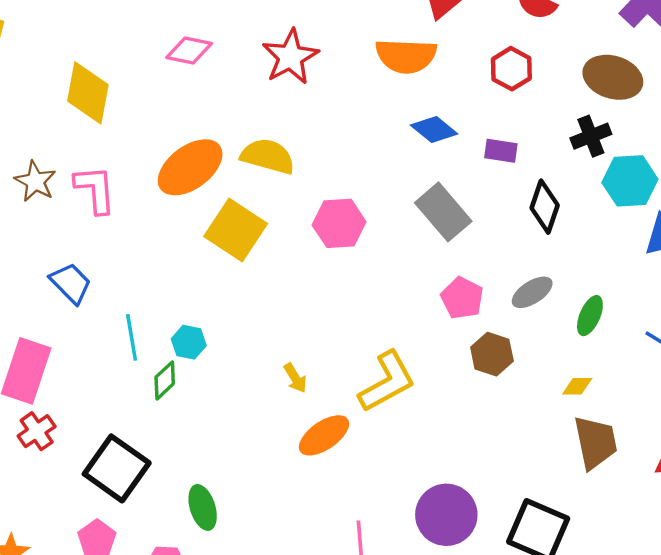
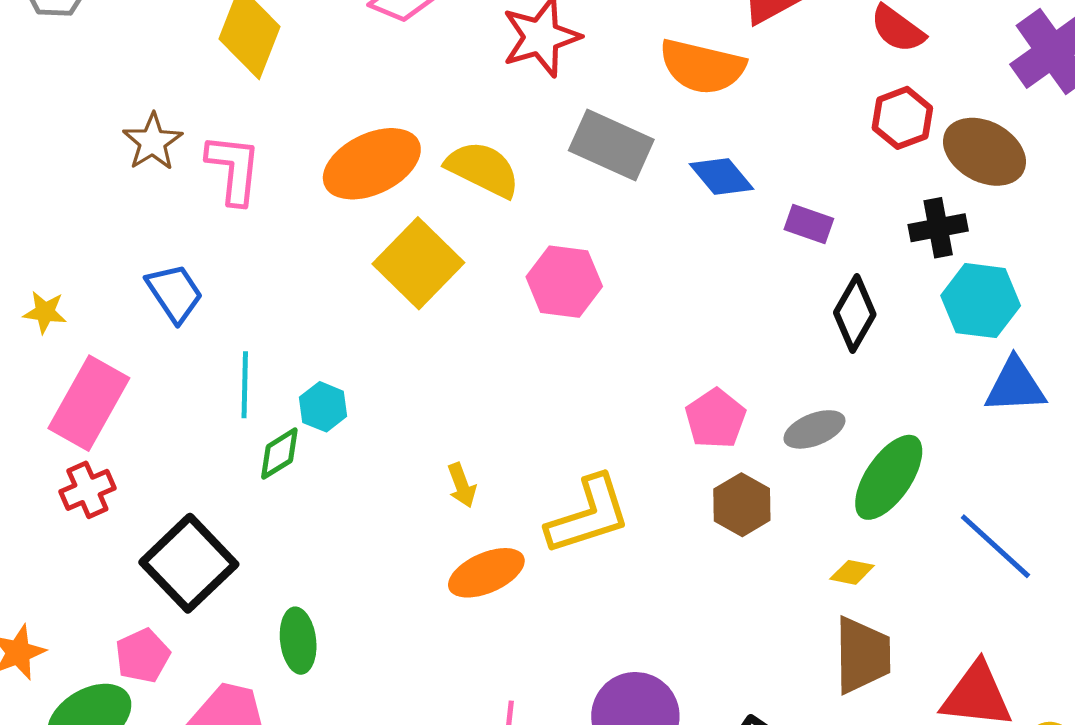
red hexagon: (511, 69) -> (902, 118), moved
gray rectangle: (443, 212) -> (611, 145), moved, turned -36
green ellipse: (590, 316) -> (889, 477), size x1.6

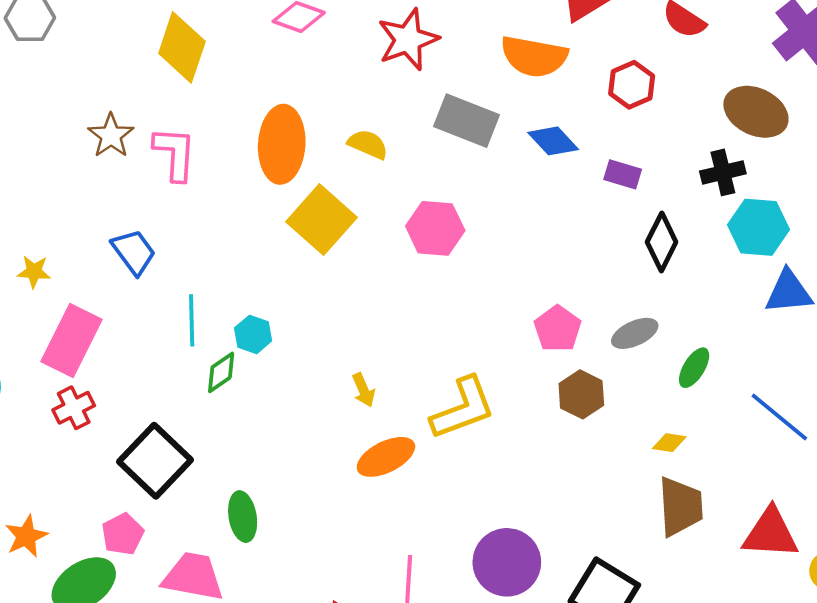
red hexagon: (902, 118) -> (632, 85), moved
orange ellipse: (372, 164) -> (282, 144), turned -58
yellow semicircle: (483, 169) -> (368, 144), size x0.7
green ellipse: (889, 477) -> (694, 368), size x0.6

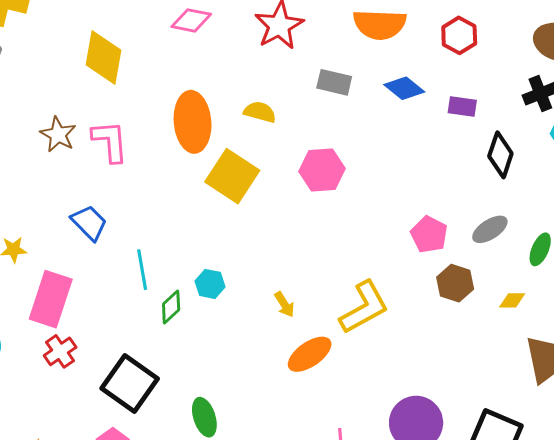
gray rectangle: (467, 121) -> (334, 82), size x0.7
cyan hexagon: (253, 334) -> (210, 284), moved
yellow diamond: (669, 443) -> (512, 300), moved

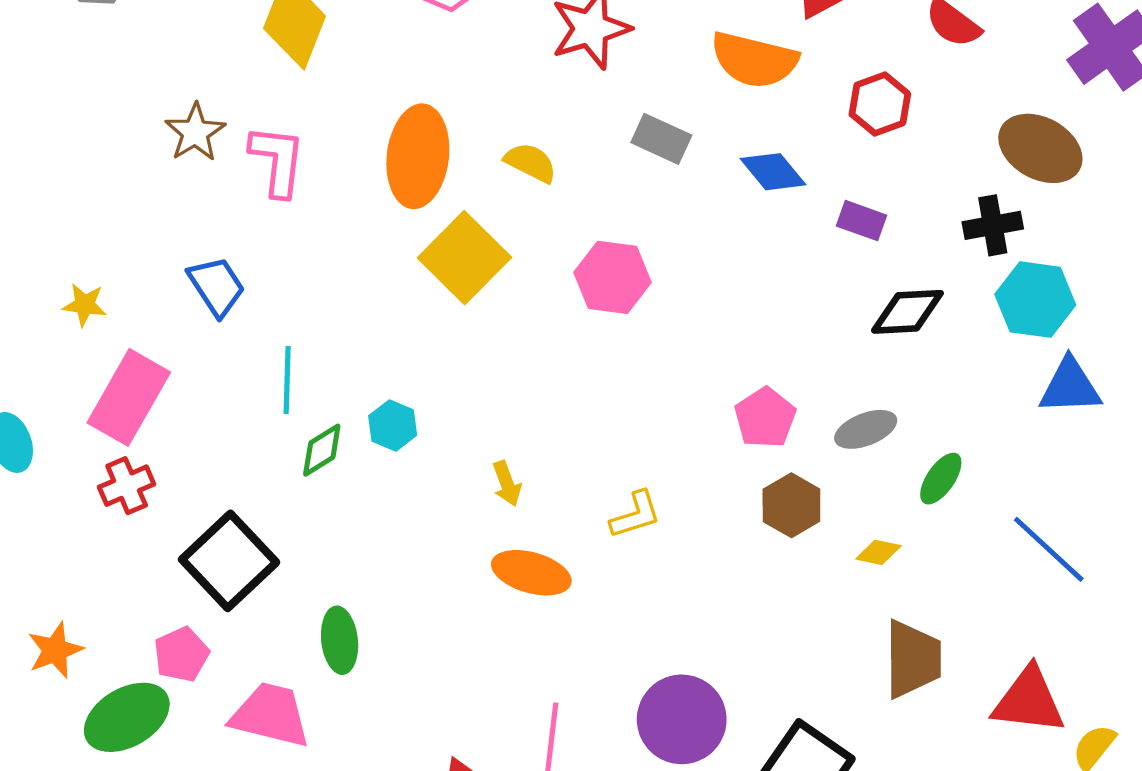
black diamond: (500, 155) -> (907, 312), turned 57
yellow L-shape: (364, 307) -> (635, 515), size x0.6
orange ellipse: (310, 354) -> (531, 573), turned 39

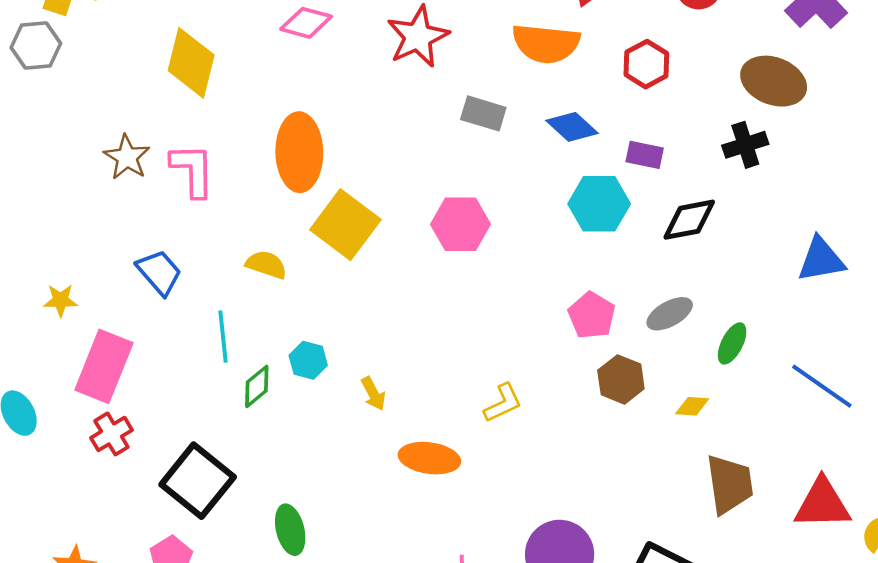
yellow semicircle: (531, 163) -> (266, 265), moved
cyan hexagon: (1035, 300) -> (599, 204), moved
yellow arrow: (507, 484) -> (373, 394), moved

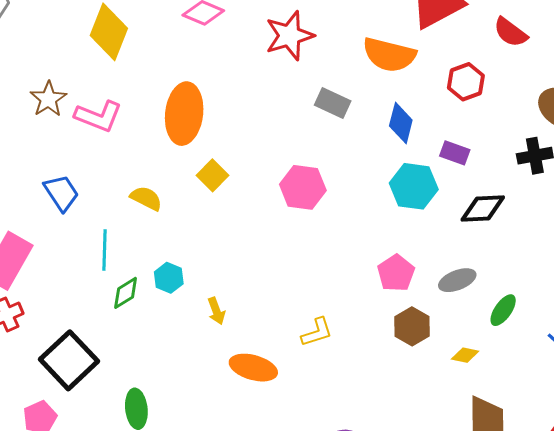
blue diamond: (572, 127) -> (401, 123), turned 54
pink L-shape: (193, 170) -> (98, 116), turned 105
yellow square: (345, 225) -> (213, 175), size x0.6

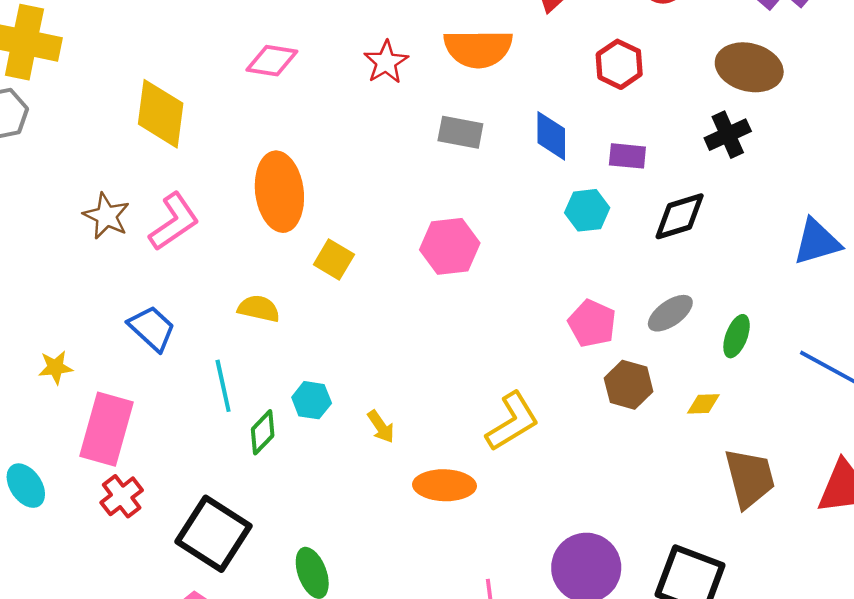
red star: (290, 36) -> (386, 62), size x0.7
orange semicircle: (389, 55) -> (478, 48), moved
pink L-shape: (98, 116) -> (174, 222), turned -42
cyan hexagon: (414, 186) -> (587, 210), size x0.7
yellow L-shape: (317, 332) -> (512, 422), size x1.4

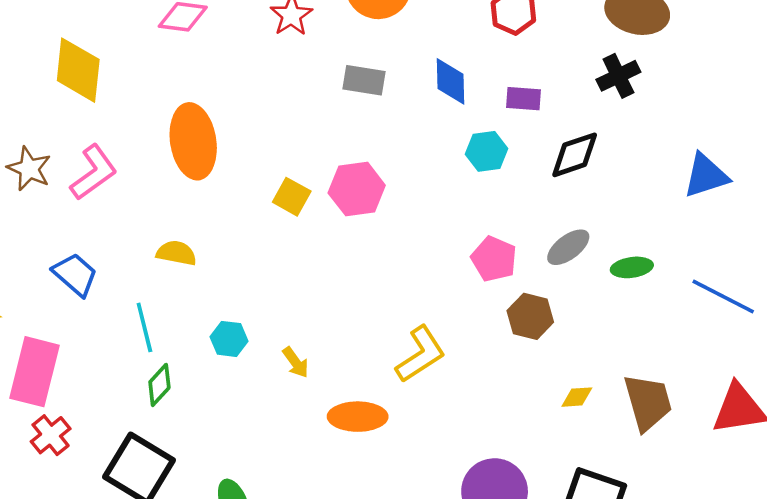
yellow square: (334, 259) -> (292, 197), moved
green ellipse: (737, 336) -> (632, 267), turned 63
yellow diamond: (703, 404) -> (577, 397), moved
green diamond: (263, 432) -> (159, 385), moved

